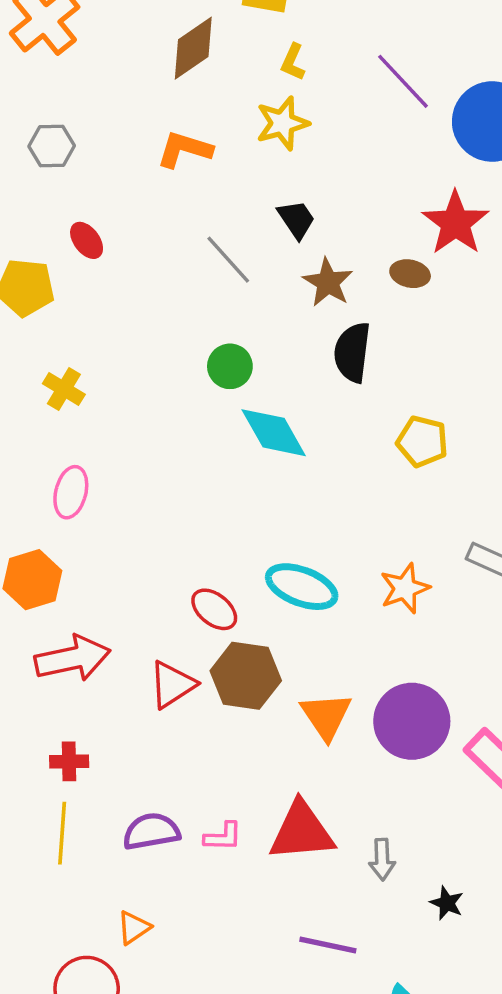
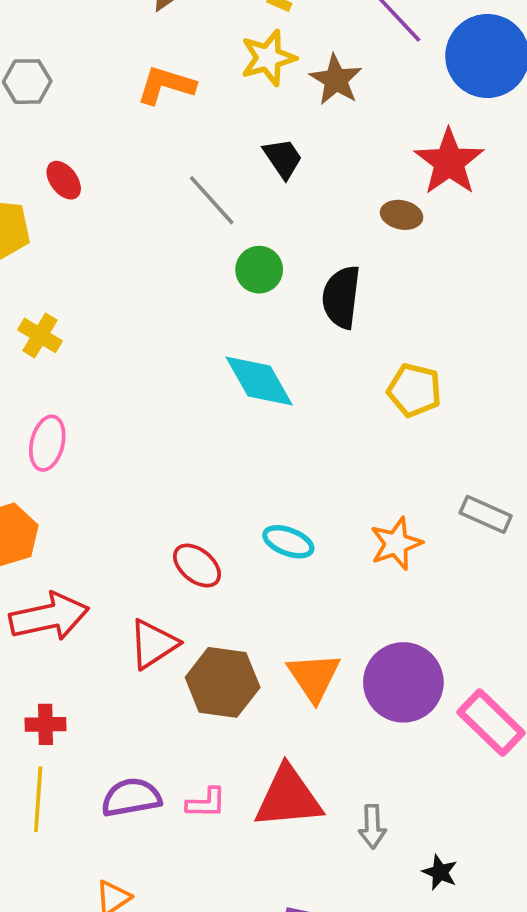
brown star: (328, 282) -> (336, 80), moved
green circle: (230, 366) -> (259, 270), moved
cyan ellipse: (302, 587) -> (288, 542), size x0.7
brown hexagon: (246, 676) -> (223, 682), moved

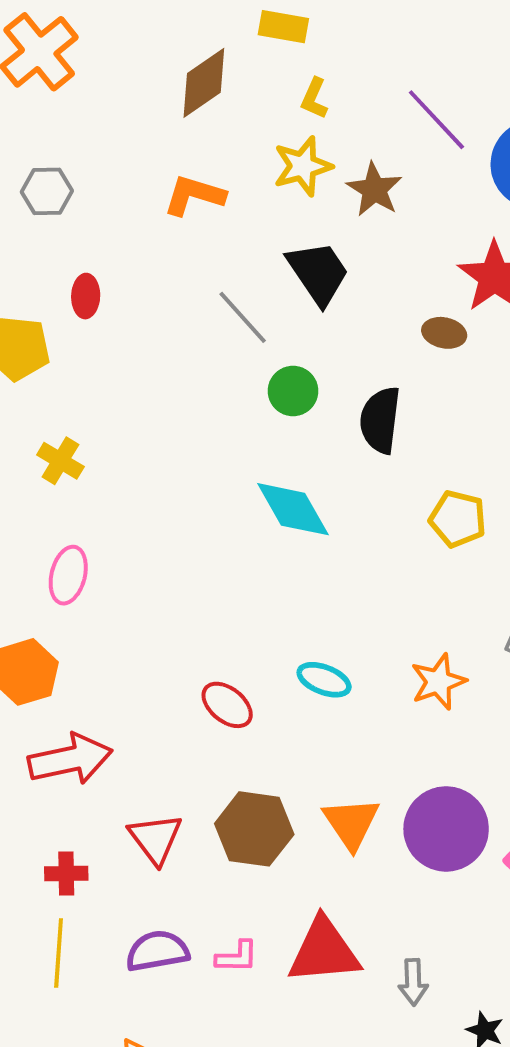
black trapezoid: (283, 158) -> (318, 273), size x1.5
red ellipse: (64, 180) -> (86, 296), turned 39
red triangle: (153, 644) -> (155, 839), moved, turned -34

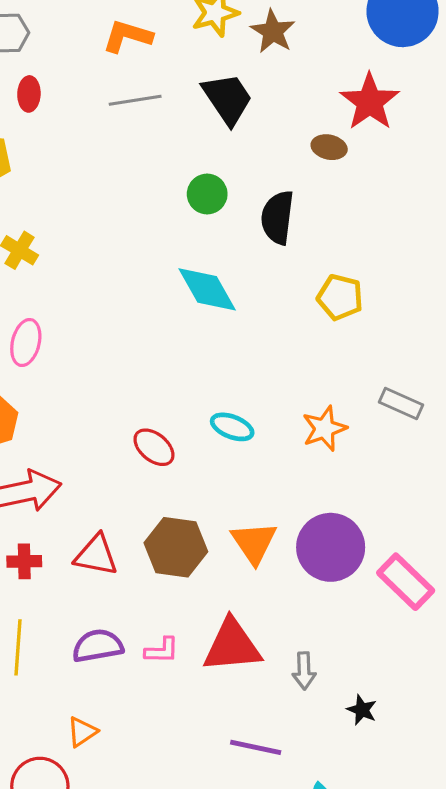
red ellipse: (86, 296) -> (29, 94), moved
gray line: (243, 317) -> (135, 100), moved, turned -57
red triangle: (155, 839) -> (96, 555), turned -42
red cross: (66, 874) -> (24, 561), moved

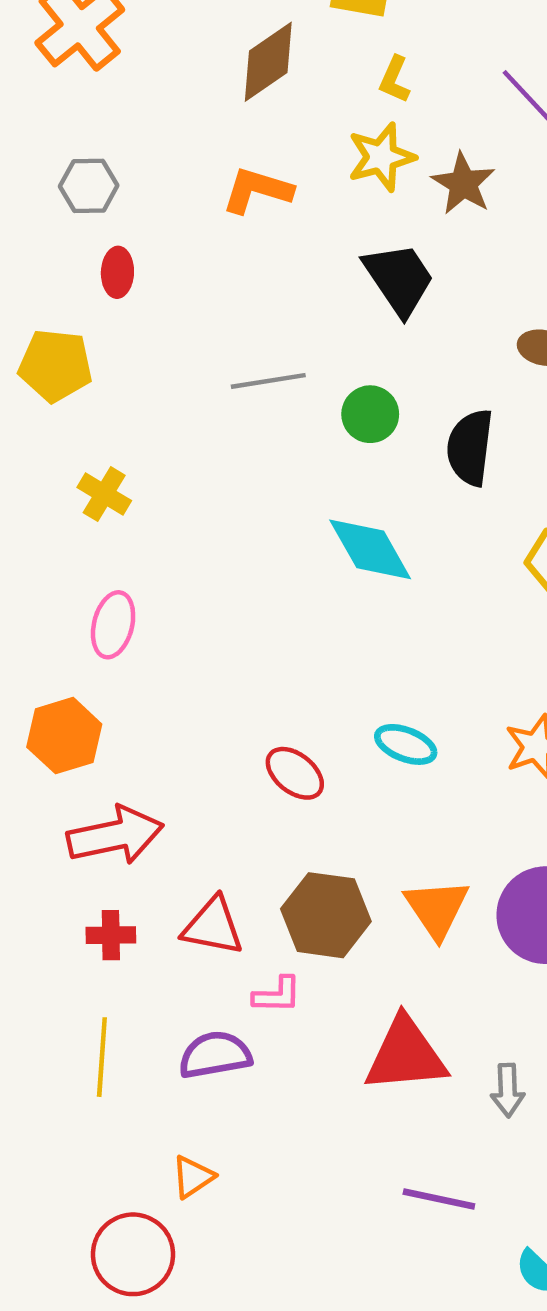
gray line: (135, 100) -> (268, 381), moved
pink L-shape: (162, 650) -> (277, 995), moved

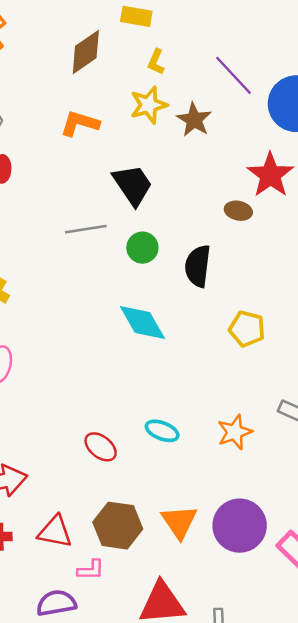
black trapezoid: (399, 279) -> (133, 185), moved

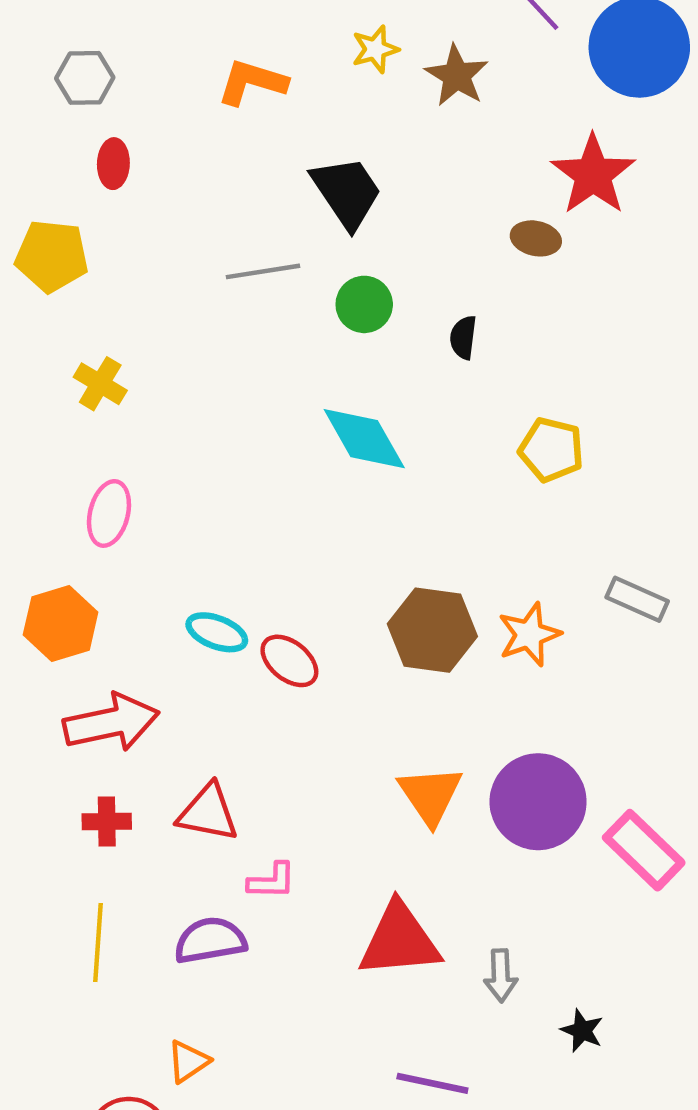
yellow star: (149, 105) -> (375, 49), size x0.7
black semicircle: (198, 266) -> (463, 337), size x0.6
cyan ellipse: (162, 431) -> (217, 632), moved
brown hexagon: (118, 526) -> (432, 630), moved

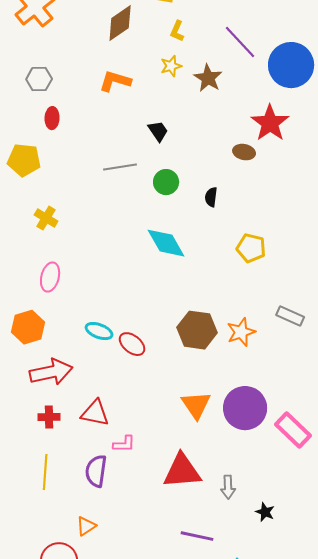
black trapezoid: (347, 192) -> (158, 131), size x0.6
purple semicircle: (210, 940) -> (96, 471), turned -72

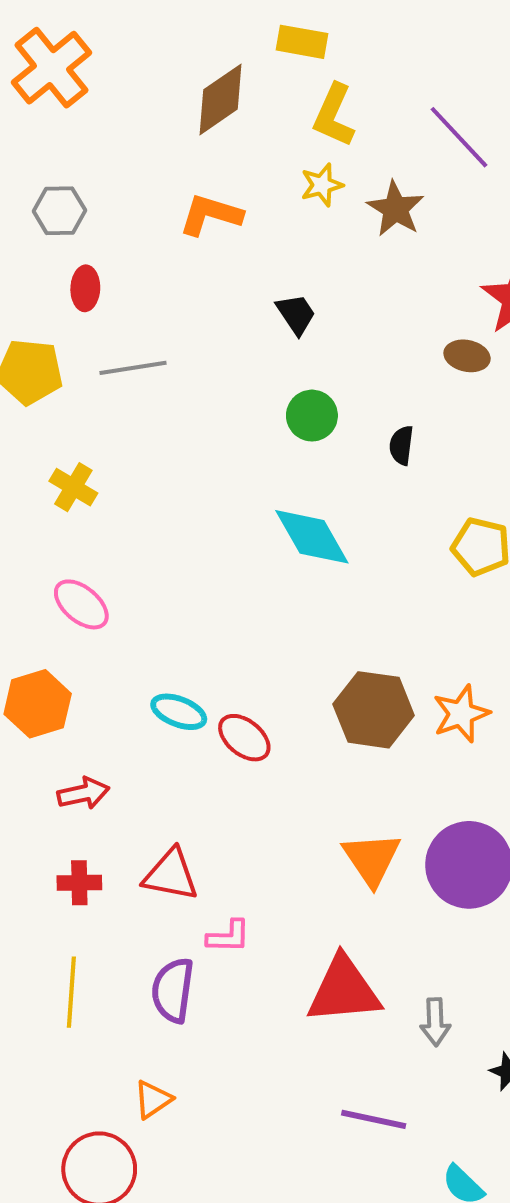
yellow L-shape: (177, 31) -> (334, 115), size x1.5
gray line: (120, 167) -> (133, 368), moved
pink ellipse: (50, 277) -> (81, 604), turned -64
red arrow: (51, 372) -> (83, 793), size x0.6

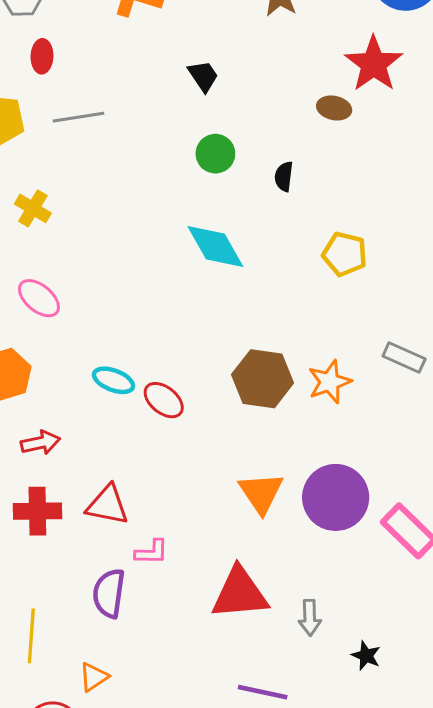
red cross: (79, 883) -> (37, 511), size x1.4
yellow line: (71, 992) -> (31, 636), moved

